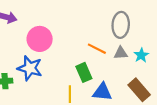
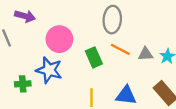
gray ellipse: (121, 25) -> (112, 20), moved
green rectangle: (84, 72) -> (94, 57), moved

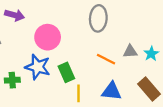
orange line: (120, 49) -> (106, 59), moved
green rectangle: (94, 57) -> (66, 72), moved

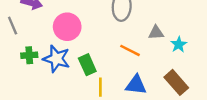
gray triangle: (130, 51) -> (156, 33), moved
green cross: (12, 80) -> (29, 55), moved

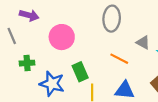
gray triangle: (156, 33) -> (143, 42), turned 32
blue star: (56, 59) -> (52, 84), moved

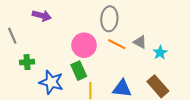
purple arrow: (29, 15) -> (42, 16), moved
pink circle: (62, 37) -> (84, 45), moved
orange line: (119, 59) -> (117, 44), moved

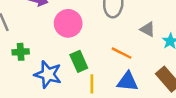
orange line: (117, 44) -> (122, 53), moved
pink circle: (84, 45) -> (68, 23), moved

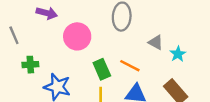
green rectangle: (79, 61) -> (102, 69), moved

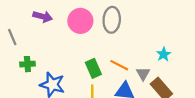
pink circle: (77, 36) -> (80, 21), moved
gray triangle: (156, 42) -> (143, 74), moved, turned 32

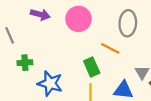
gray ellipse: (112, 20) -> (128, 23), moved
orange line: (119, 65) -> (110, 48), moved

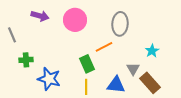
orange line: (110, 48) -> (104, 47), turned -54

